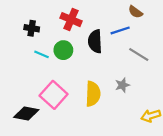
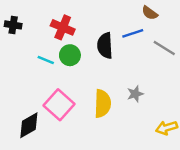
red cross: (71, 20) -> (63, 27), moved
black cross: (32, 28) -> (13, 25), moved
gray line: (139, 54) -> (164, 48), moved
black diamond: (26, 113) -> (29, 125), turned -40

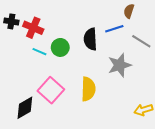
brown semicircle: (150, 13) -> (129, 11), turned 72
red cross: (63, 27) -> (33, 28), moved
gray star: (135, 94) -> (120, 65), moved, size x1.6

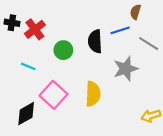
red cross: (33, 28) -> (35, 29), turned 30
cyan line: (39, 52) -> (28, 66), moved

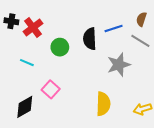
brown semicircle: (136, 12) -> (141, 19), moved
yellow semicircle: (93, 94) -> (103, 104), moved
pink square: (53, 95) -> (51, 89), size x0.7

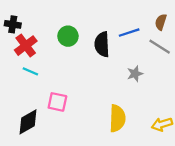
red cross: (33, 27) -> (26, 46), moved
green circle: (60, 47) -> (68, 36), moved
gray star: (119, 65) -> (135, 74), size x0.6
pink square: (51, 89) -> (57, 102), turned -30

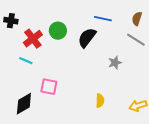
blue line: (129, 33) -> (103, 19), moved, turned 30
black semicircle: (102, 44) -> (87, 38), turned 40
red cross: (26, 46) -> (33, 39), moved
yellow semicircle: (117, 118) -> (100, 101), size x0.6

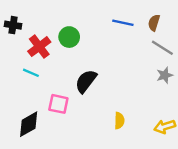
brown semicircle: (137, 19) -> (154, 23), moved
black semicircle: (87, 38) -> (86, 81), moved
gray star: (115, 63) -> (165, 75), moved

